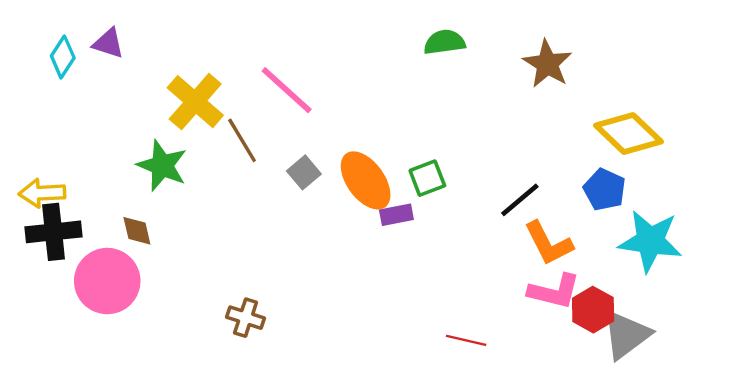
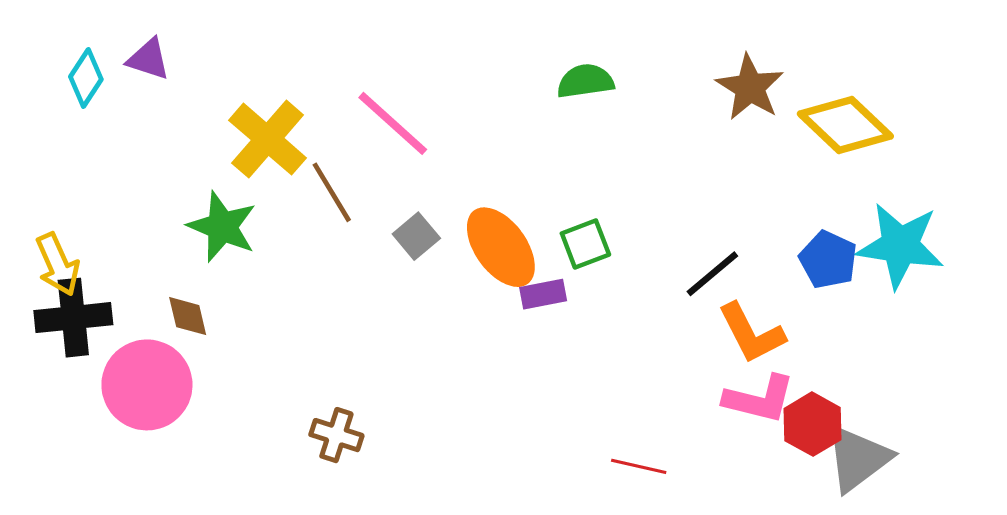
green semicircle: (444, 42) -> (585, 81), moved
yellow diamond: (629, 134) -> (845, 125), moved
yellow arrow: (42, 193) -> (58, 264), turned -111
cyan star: (650, 241) -> (900, 246), moved

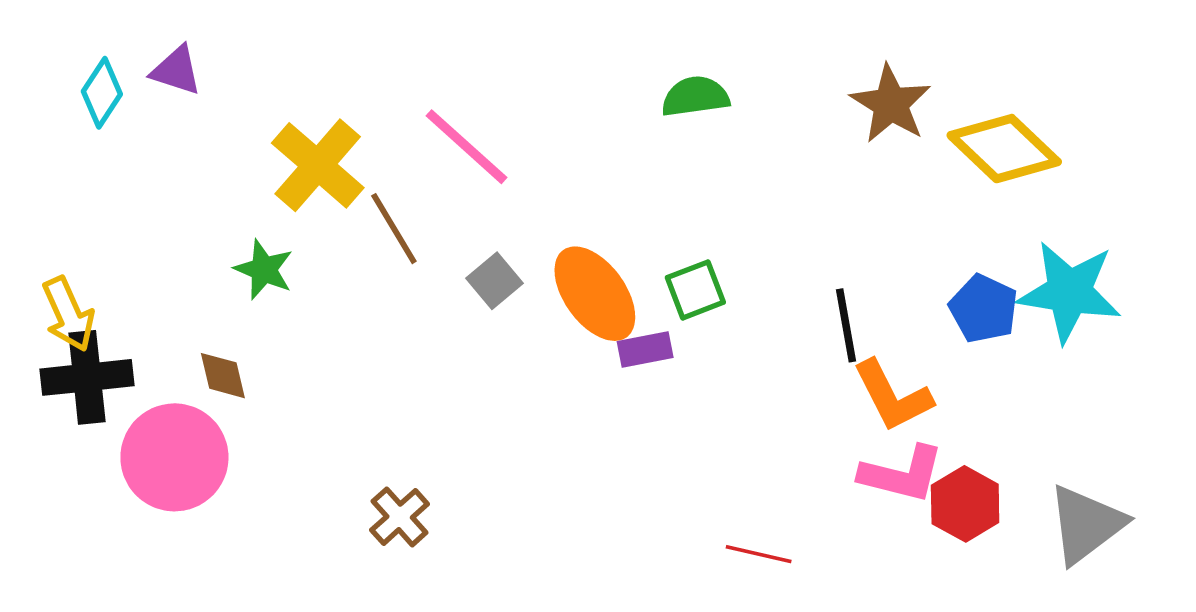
green star: (222, 227) -> (264, 270), size x0.7
black line: (712, 274) -> (846, 325), turned -60
brown cross: (336, 435) -> (400, 517), turned 30
gray triangle: (858, 459) -> (1086, 524), moved

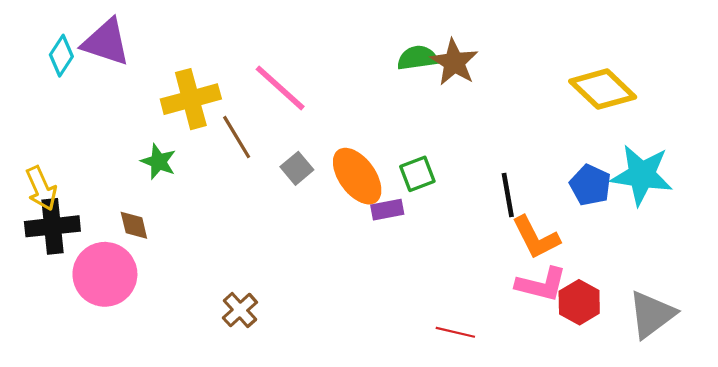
purple triangle: (176, 70) -> (106, 42), size x1.6
brown star: (891, 104) -> (454, 62), moved
yellow cross: (318, 165) -> (191, 99), turned 34

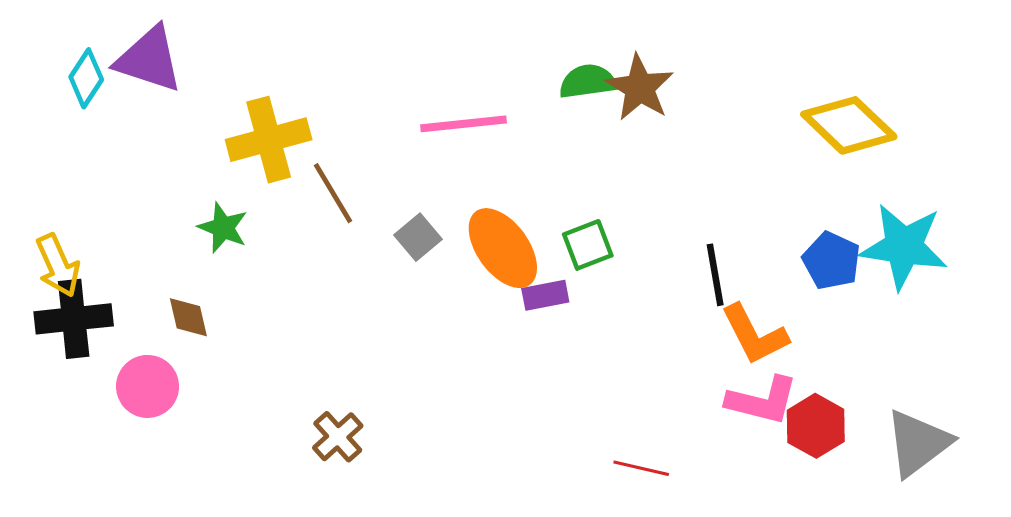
pink line: (280, 88) -> (464, 124), moved, turned -48
pink circle: (105, 274) -> (148, 386), size x0.7

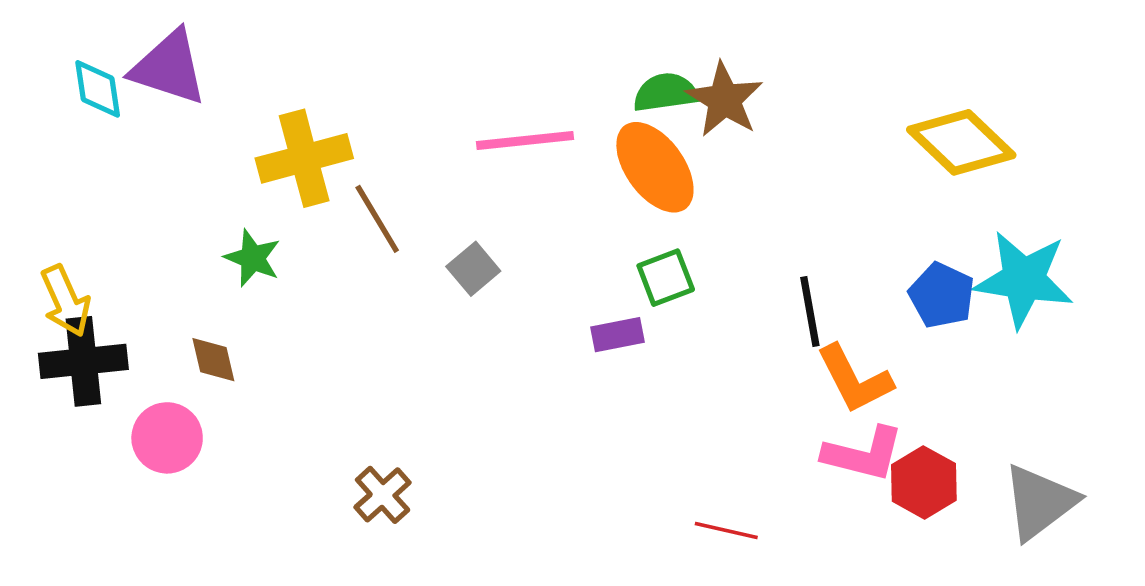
cyan diamond: (86, 78) -> (98, 89), turned -42
orange ellipse: (503, 248) -> (655, 167), moved

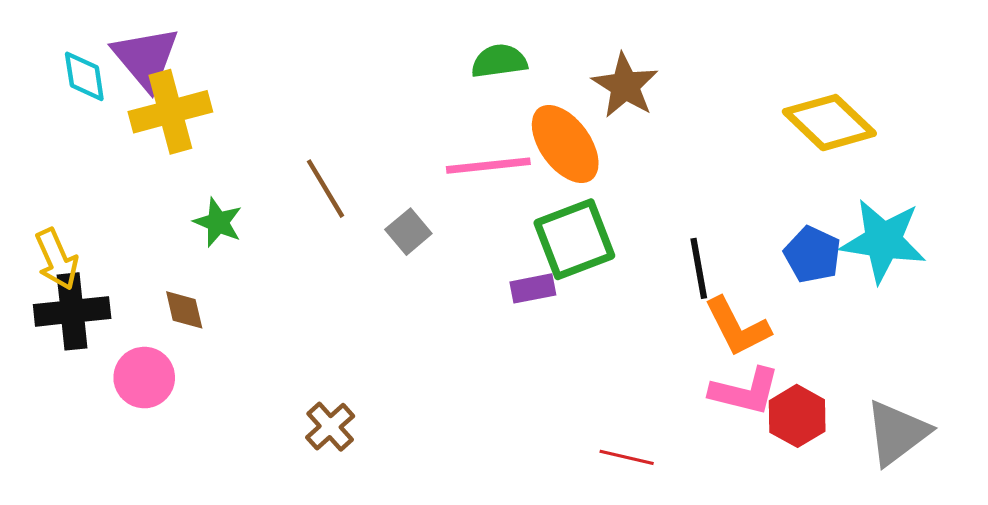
purple triangle: (169, 68) -> (146, 58), turned 32
green semicircle: (666, 92) -> (499, 61), moved
pink line: (525, 141) -> (488, 166), moved
yellow cross: (304, 158) -> (170, 112), moved
green square: (666, 278) -> (574, 239), size x1.6

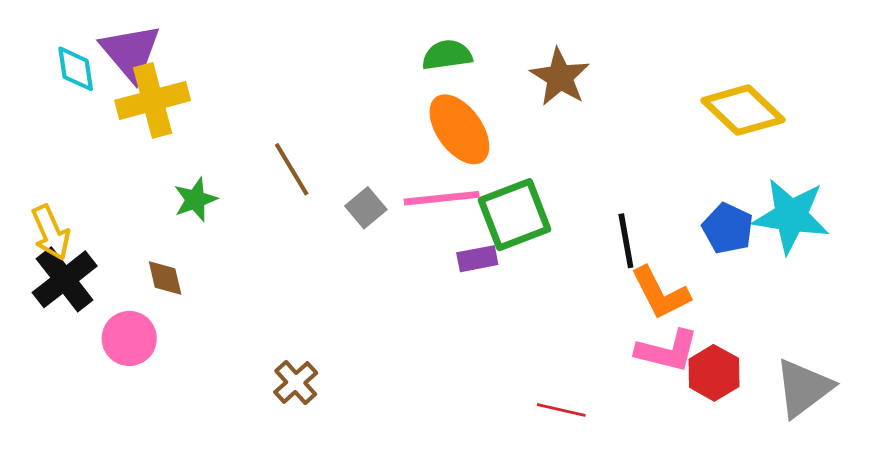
orange ellipse: (565, 144) -> (459, 129), moved
pink line: (488, 166) -> (442, 198), moved
green star: (218, 222) -> (195, 200), turned 30
black cross: (72, 311) -> (65, 279), turned -32

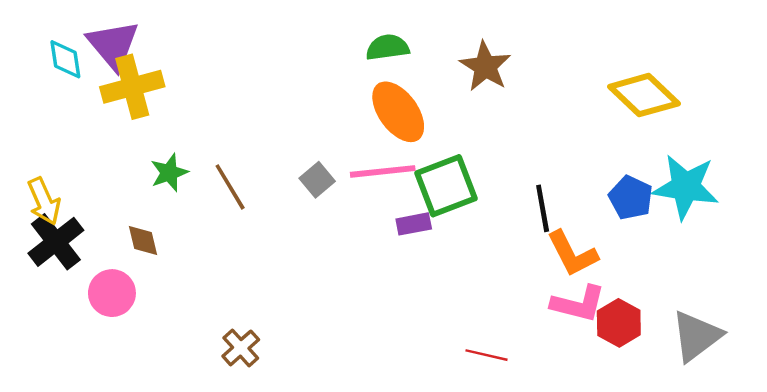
brown line: (292, 169) -> (230, 187), moved
brown cross: (296, 382) -> (241, 348), moved

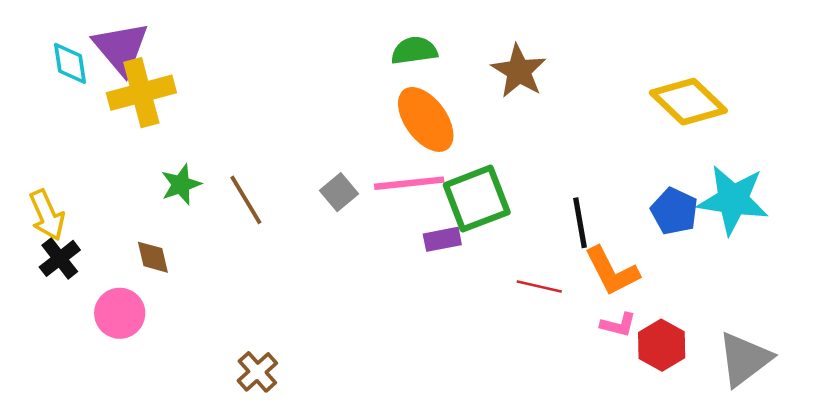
black cross: (56, 242) -> (60, 258), size x0.7
pink L-shape: (578, 304) -> (618, 325), size x0.6
red line: (486, 355) -> (539, 286), moved

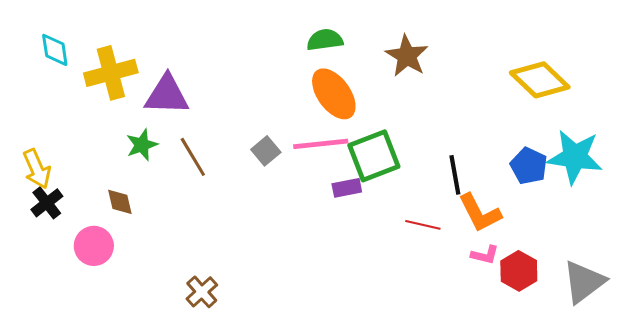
purple triangle: (121, 48) -> (167, 95), moved, turned -48

